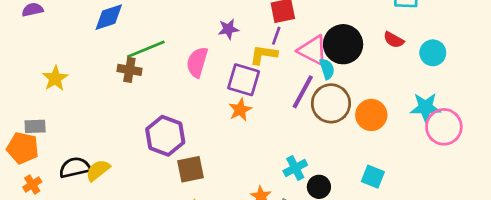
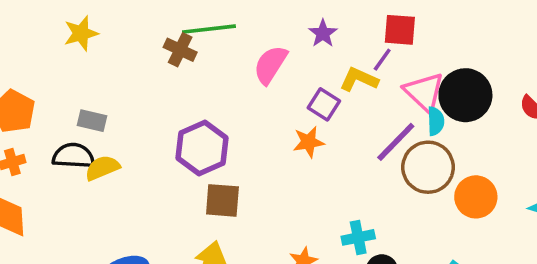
purple star: (228, 29) -> (323, 33), turned 30
purple square: (244, 80) -> (324, 104), size x0.7
gray rectangle: (35, 126) -> (92, 121), moved

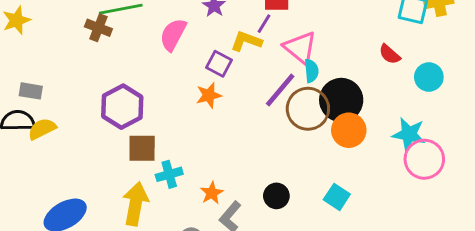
black circle: (465, 95) -> (341, 100), moved
cyan cross: (358, 237) -> (169, 174), moved

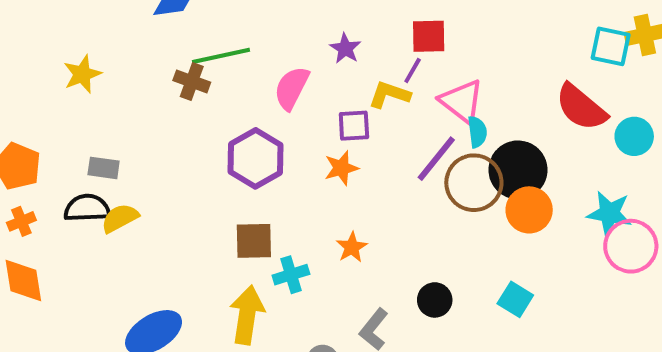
red semicircle: (390, 54) -> (581, 107), size x1.8
purple square: (219, 64) -> (354, 126), turned -30
purple hexagon: (122, 107) -> (255, 158), moved
orange star: (212, 193) -> (352, 247), moved

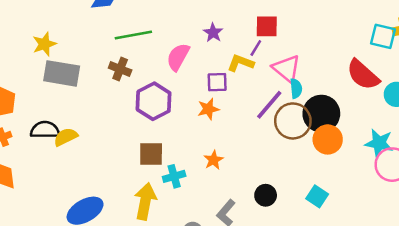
brown cross: (192, 81) -> (120, 69), moved
gray rectangle: (104, 168) -> (62, 73), moved, size x1.8

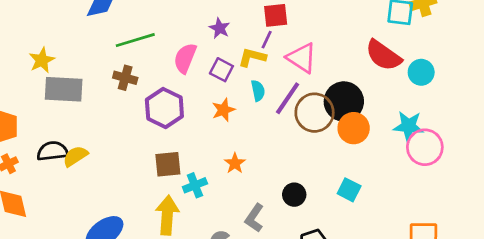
purple square: (217, 82) -> (221, 70), moved, turned 35
cyan semicircle: (296, 88) -> (258, 91), moved

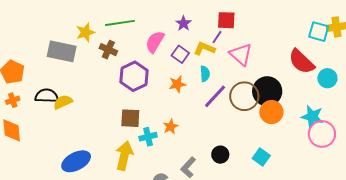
yellow star: (42, 60) -> (85, 32), moved
purple line: (288, 98) -> (215, 96), moved
orange star: (235, 163) -> (171, 127), moved

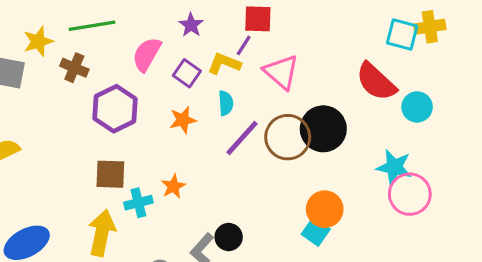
orange circle: (271, 112) -> (325, 209), moved
black circle: (220, 155) -> (229, 237), moved

